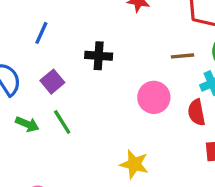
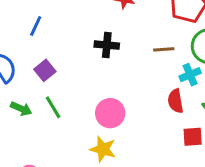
black cross: (99, 56) -> (107, 45), moved
pink circle: (154, 97) -> (110, 113), moved
yellow star: (134, 164) -> (103, 149), moved

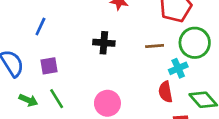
purple square: (45, 70) -> (49, 66), turned 30

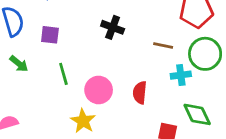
red semicircle: (165, 92) -> (140, 93), moved
green line: (57, 99) -> (63, 74), moved

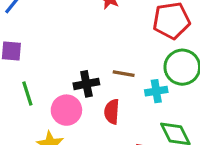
black cross: (113, 27) -> (86, 84), moved, turned -30
brown line: (163, 45) -> (124, 74), moved

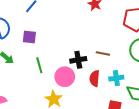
cyan cross: (156, 91) -> (116, 78), moved

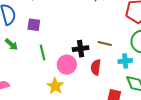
cyan cross: (116, 78) -> (125, 61), moved

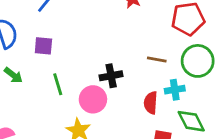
brown line: (105, 43) -> (157, 59), moved
red semicircle: (96, 67) -> (151, 103), moved

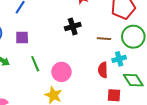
black cross: (111, 76) -> (73, 26), moved

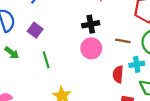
purple square: (22, 37) -> (35, 30), turned 32
pink circle: (61, 72) -> (91, 48), moved

